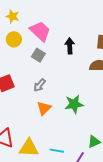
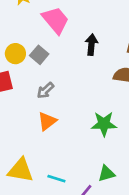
yellow circle: (14, 39) -> (15, 54), moved
gray square: (38, 55) -> (39, 55), moved
green star: (74, 104) -> (104, 124), moved

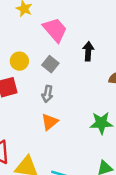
gray square: (39, 55) -> (50, 64), moved
gray arrow: (45, 90) -> (47, 94), turned -35

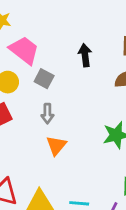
pink trapezoid: (55, 30) -> (24, 50), moved

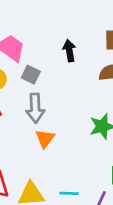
gray arrow: (47, 114) -> (35, 108), size x1.5

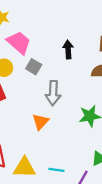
gray arrow: (35, 108) -> (53, 93), moved

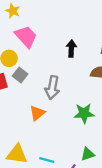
gray square: (34, 67) -> (20, 75), moved

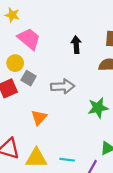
gray arrow: (52, 88) -> (63, 86), turned -95
orange triangle: (37, 113) -> (39, 117), moved

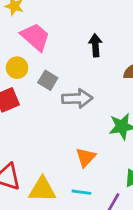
gray square: (29, 78) -> (48, 80), moved
orange triangle: (39, 117) -> (86, 157), moved

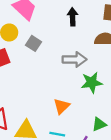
gray arrow: (77, 98) -> (74, 59), moved

